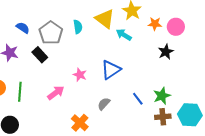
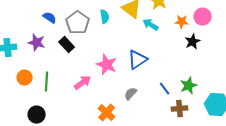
orange star: (155, 24) -> (182, 22), moved
pink star: (80, 75) -> (107, 65), size x1.5
brown cross: (163, 117) -> (180, 109), moved

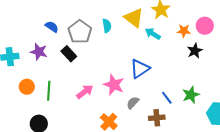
pink star: (107, 65) -> (114, 85), moved
brown cross: (180, 109) -> (157, 118), moved

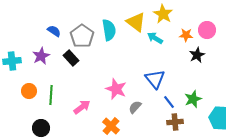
cyan semicircle: (107, 26) -> (109, 30), size x1.5
purple star: (39, 52) -> (41, 56), turned 30
blue triangle: (140, 69) -> (155, 79), moved, turned -35
pink arrow: (85, 92) -> (82, 107), moved
brown cross: (157, 118) -> (175, 122), moved

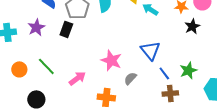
black rectangle: (71, 58) -> (66, 29), turned 63
orange circle: (29, 91) -> (19, 69), moved
green line: (51, 95) -> (46, 66), turned -48
orange cross: (111, 126) -> (106, 97), turned -36

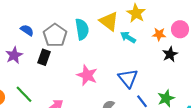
pink star: (111, 60) -> (87, 75), moved

